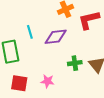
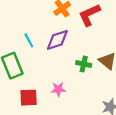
green cross: (75, 63) -> (84, 64), turned 32

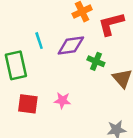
green cross: (84, 64) -> (96, 61), moved

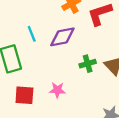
green cross: (96, 61) -> (88, 64), moved, turned -35

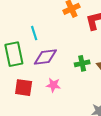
purple diamond: (62, 37) -> (45, 57), moved

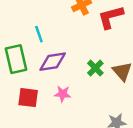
green cross: (82, 63) -> (95, 68), turned -32

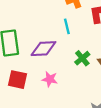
cyan line: (39, 34) -> (67, 26), moved

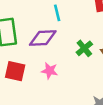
cyan line: (67, 26) -> (57, 13), moved

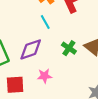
cyan line: (57, 13) -> (45, 22), moved

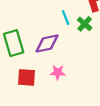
green cross: (69, 48) -> (85, 24), moved

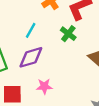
cyan line: (66, 18) -> (31, 30), moved, turned 56

